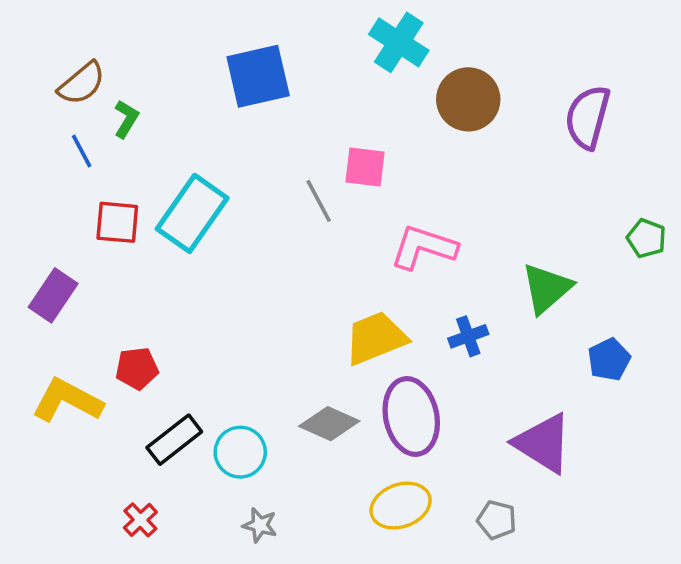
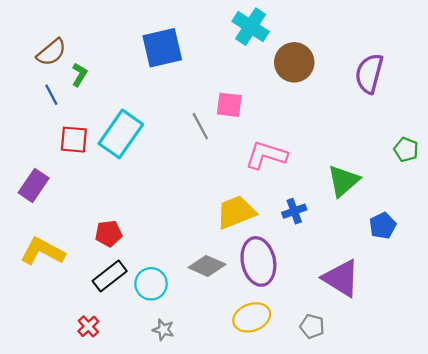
red pentagon: (137, 368) -> (109, 233), moved

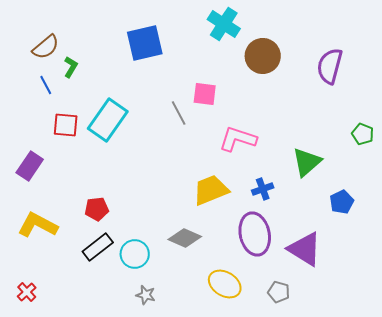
purple ellipse: (258, 261) -> (255, 234), moved
yellow ellipse: (252, 317) -> (225, 284), turned 52
red cross: (88, 326) -> (27, 292), moved

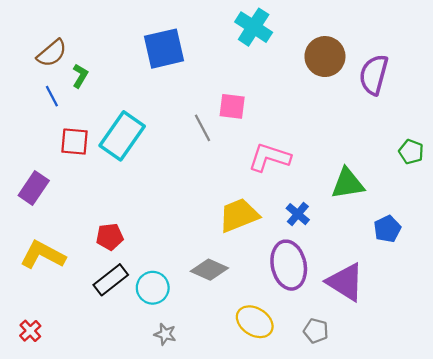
brown circle: (263, 56) -> (325, 57), moved
green triangle: (307, 162) -> (348, 183), turned 32
blue cross: (263, 189) -> (298, 214), turned -30

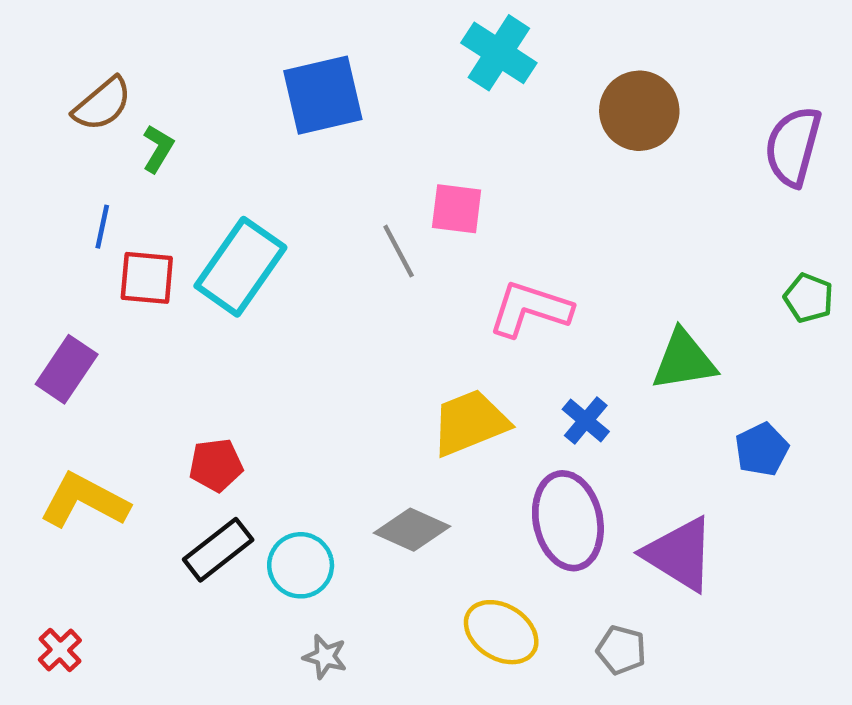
purple semicircle: (374, 75) -> (793, 146), moved
blue line: (52, 96) -> (102, 227), moved, turned 40

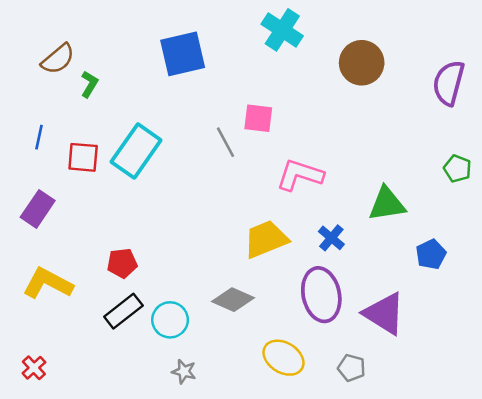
blue line: (102, 227) -> (39, 137), moved

